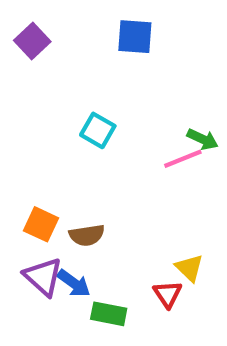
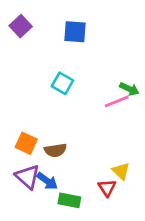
blue square: (135, 37) -> (75, 32), moved

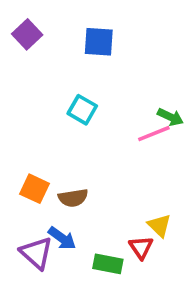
purple triangle: (28, 177) -> (36, 253), moved
green rectangle: (69, 200) -> (108, 264), moved

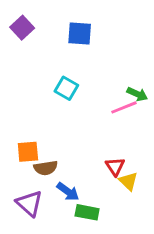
orange square: (35, 189) -> (28, 152), turned -30
brown semicircle: (73, 198) -> (46, 168), moved
blue arrow: (62, 238) -> (68, 192), moved
red triangle: (141, 247) -> (115, 166), moved

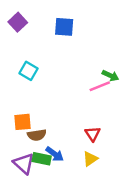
cyan square: (66, 88) -> (28, 71), moved
yellow triangle: (128, 181) -> (90, 159), moved, turned 42
green rectangle: (87, 212) -> (42, 159), moved

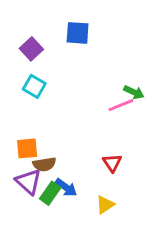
purple square: (18, 22) -> (31, 49), moved
green rectangle: (42, 159) -> (50, 193), turned -66
yellow triangle: (90, 159) -> (105, 205), moved
purple triangle: (24, 163) -> (28, 182), moved

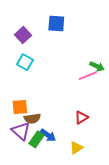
red triangle: (112, 163) -> (81, 117), turned 32

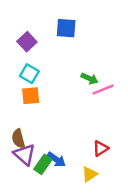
green arrow: (97, 66) -> (90, 78), moved
orange square: (20, 107) -> (31, 96), moved
red triangle: (81, 117) -> (101, 148), moved
brown semicircle: (32, 119) -> (18, 139), moved, turned 84

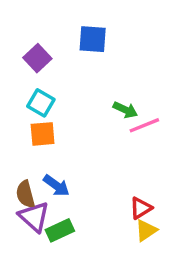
blue arrow: (56, 159) -> (56, 186), moved
green rectangle: (43, 164) -> (60, 230), turned 30
yellow triangle: (90, 174) -> (146, 230), moved

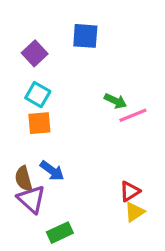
green rectangle: (60, 230) -> (60, 233), moved

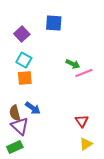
red triangle: (130, 191) -> (82, 121), turned -32
yellow triangle: (134, 212) -> (86, 144), moved
green rectangle: (60, 233) -> (15, 147), moved

